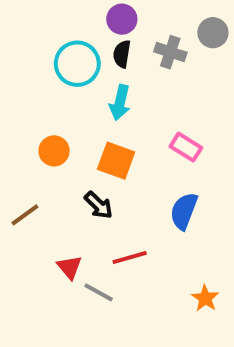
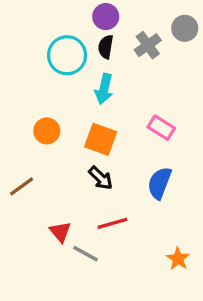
gray cross: (170, 52) -> (148, 45), turned 36
black arrow: (99, 205) -> (101, 178), moved

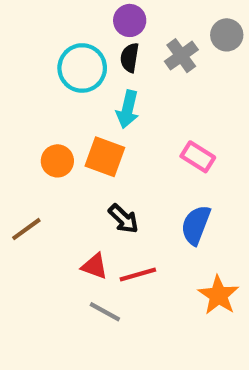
orange square: (101, 139) -> (105, 157), moved
red triangle: (60, 232) -> (95, 266), moved, turned -30
orange star: (178, 259) -> (218, 295), moved, size x1.4

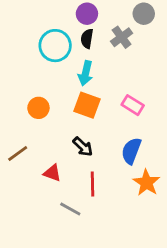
gray circle: (227, 35) -> (144, 14), moved
orange square: (105, 157) -> (87, 105), moved
red triangle: (95, 266) -> (52, 173), moved
red line: (138, 275) -> (93, 184), turned -75
orange star: (218, 295) -> (147, 183), moved

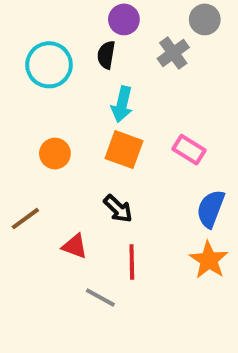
black semicircle: (87, 39) -> (106, 55), moved
cyan circle: (55, 46) -> (49, 65), moved
blue semicircle: (131, 151) -> (211, 209), moved

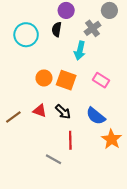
cyan arrow: (122, 104) -> (80, 51), moved
orange circle: (55, 154) -> (44, 78), moved
blue semicircle: (211, 209) -> (96, 116), moved, turned -72
red triangle: (75, 246) -> (40, 111), moved

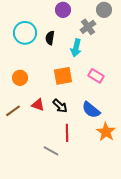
black semicircle: (57, 29) -> (50, 38), moved
orange circle: (44, 78) -> (20, 78), moved
orange square: (66, 80) -> (63, 76), turned -30

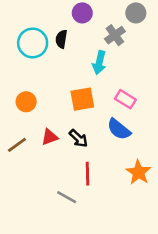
black semicircle: (50, 38) -> (61, 39), moved
red triangle: (38, 105) -> (50, 137), turned -40
blue semicircle: (91, 110) -> (119, 129), moved

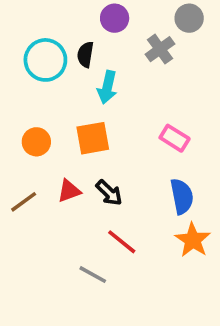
cyan arrow: (99, 63) -> (107, 87), moved
orange square: (82, 99) -> (93, 138), moved
blue semicircle: (119, 129) -> (182, 196), moved, turned -140
red line: (87, 174) -> (122, 242), turned -50

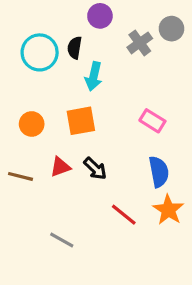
gray circle: (189, 18) -> (172, 29), moved
brown line: (24, 202) -> (20, 176), turned 50
red line: (122, 242) -> (124, 215), moved
gray line: (93, 275) -> (62, 240), moved

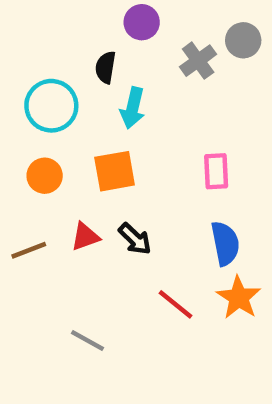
cyan circle: (40, 52) -> (51, 106), moved
pink rectangle: (152, 121) -> (216, 171), turned 55
brown line: (20, 176) -> (29, 250), turned -35

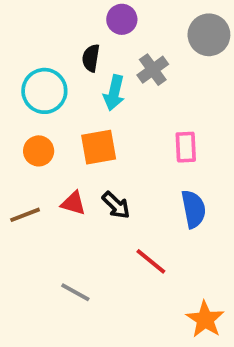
gray circle: (243, 40) -> (209, 35), size x1.4
gray cross: (198, 61) -> (153, 70), moved
red triangle: (85, 237) -> (73, 203), turned 36
orange star: (239, 298) -> (205, 319), moved

